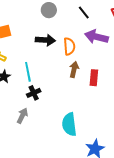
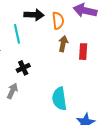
cyan line: (28, 72) -> (17, 34), moved

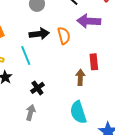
brown arrow: (63, 44) -> (80, 77), moved

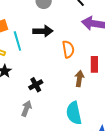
orange semicircle: (64, 36) -> (68, 49), moved
cyan line: (26, 55) -> (17, 41), moved

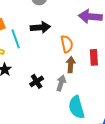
brown arrow: (79, 79) -> (71, 65), moved
gray arrow: (26, 109) -> (61, 83), moved

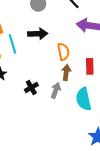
cyan semicircle: (76, 107) -> (83, 99), moved

